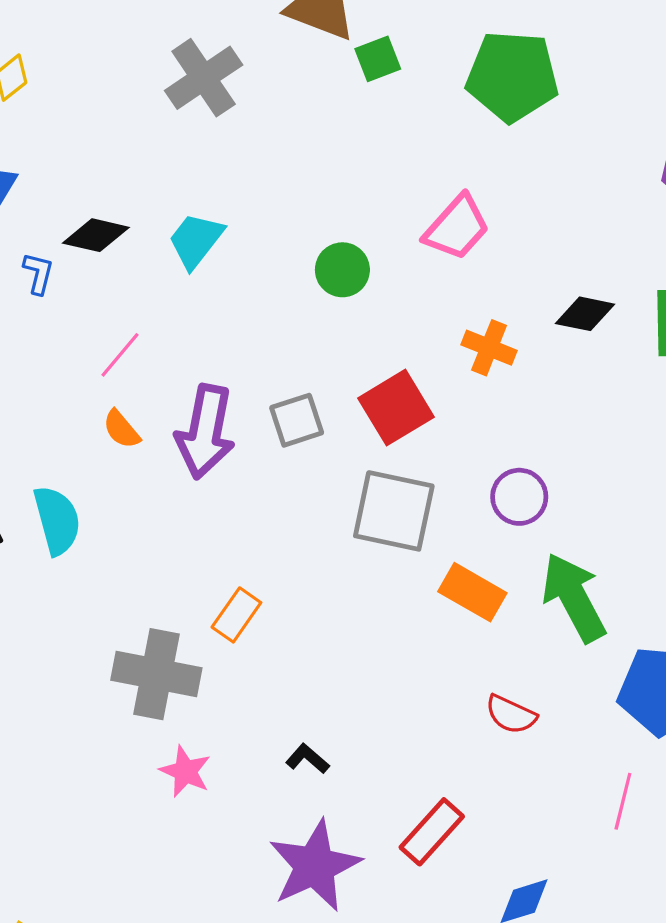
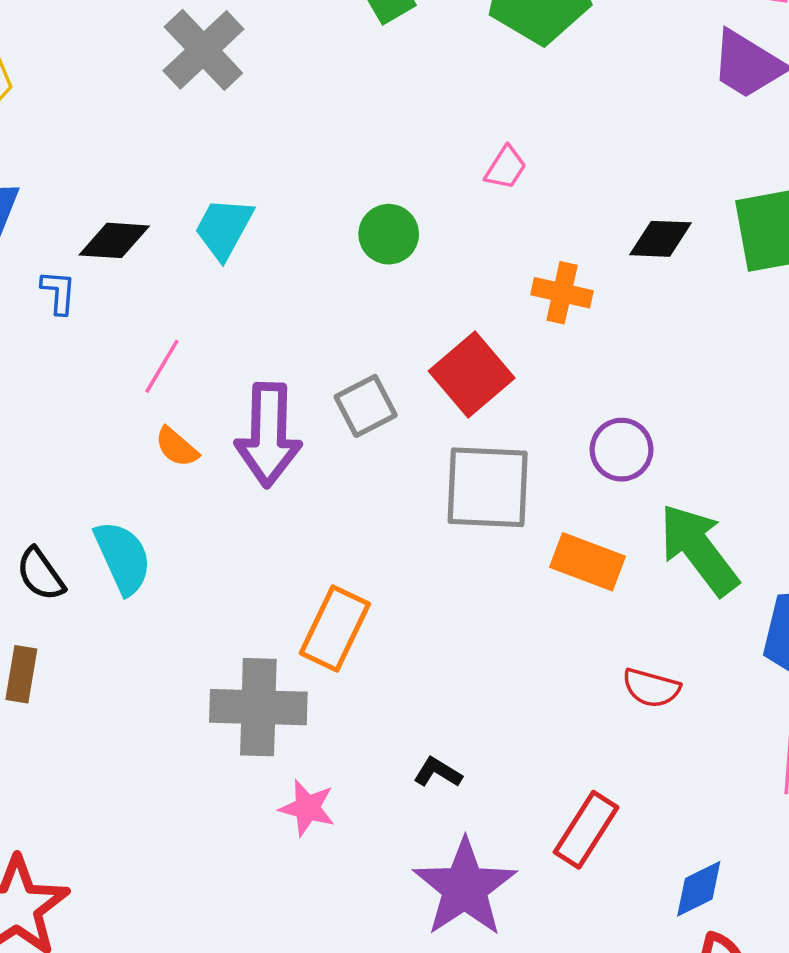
pink trapezoid: (457, 228) -> (506, 168), size x0.6
orange rectangle: (236, 615) -> (335, 629), size x1.4

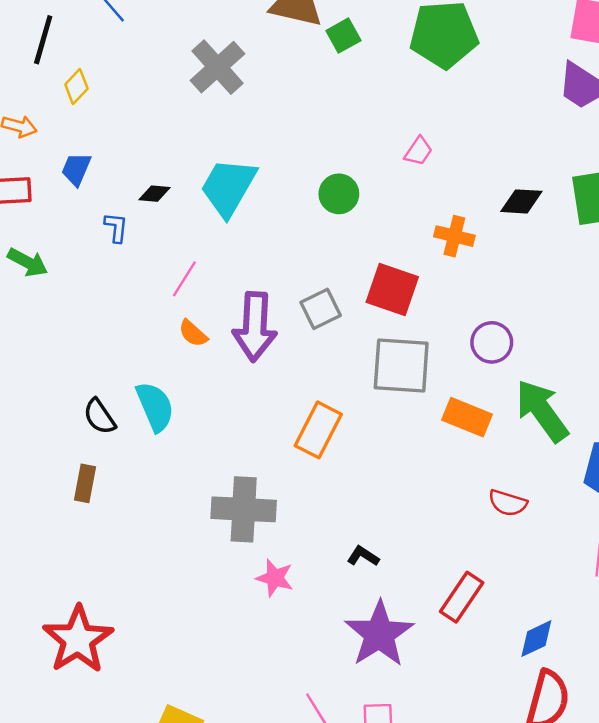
cyan trapezoid: (224, 228) -> (228, 187), size x1.4
black diamond: (114, 240) -> (155, 194), size x0.7
red square: (472, 375) -> (392, 289), turned -32
orange rectangle: (335, 629) -> (318, 430), moved

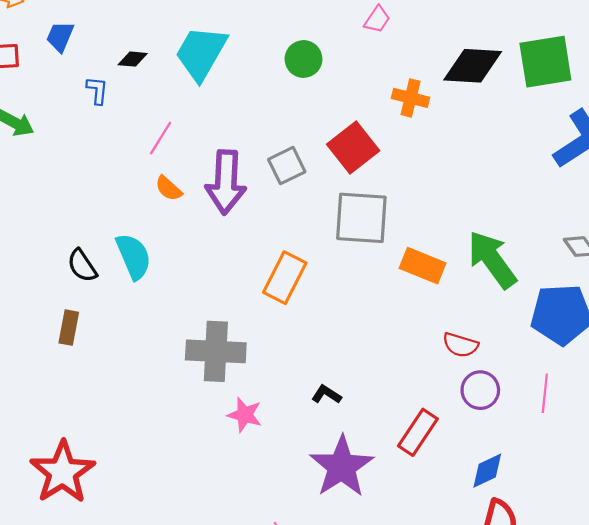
black diamond: (521, 201) -> (473, 66), size x1.5
red square: (392, 289) -> (353, 147), turned 33
purple circle: (492, 342) -> (480, 390), moved

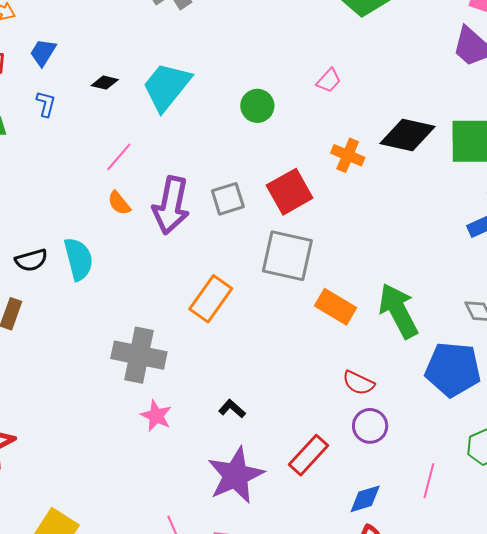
blue L-shape: (97, 90) -> (46, 104), moved
black semicircle: (82, 266) -> (31, 260), turned -80
pink line: (545, 393) -> (429, 481), moved

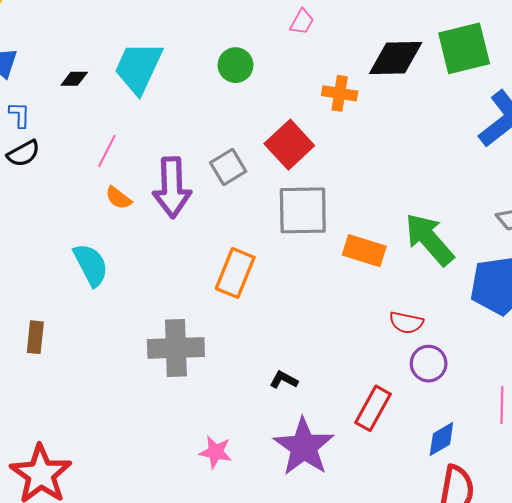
black semicircle: (31, 260) -> (23, 153), moved
pink star: (156, 416) -> (216, 452), moved

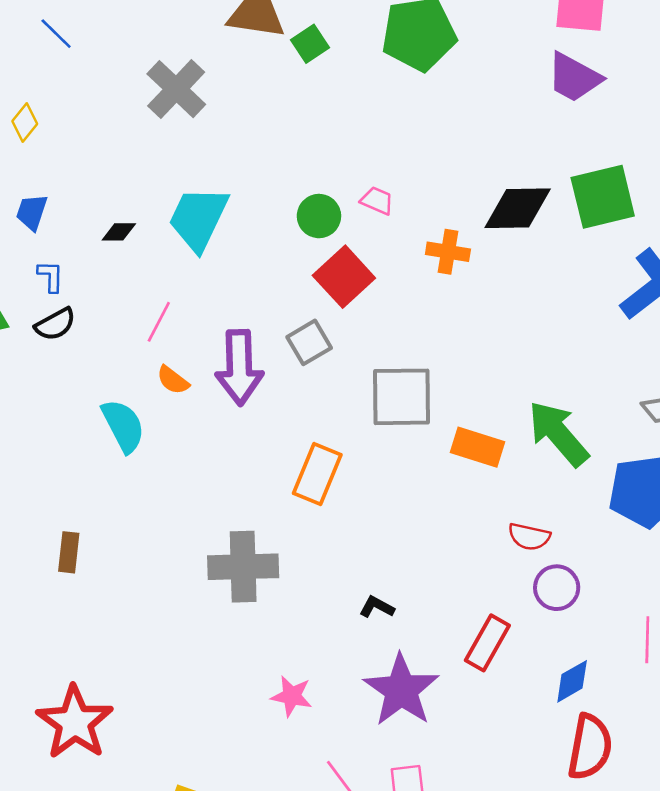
pink trapezoid: (302, 22) -> (377, 201), moved, turned -96
red square: (289, 145) -> (344, 277), moved
cyan semicircle: (91, 265) -> (123, 426), moved

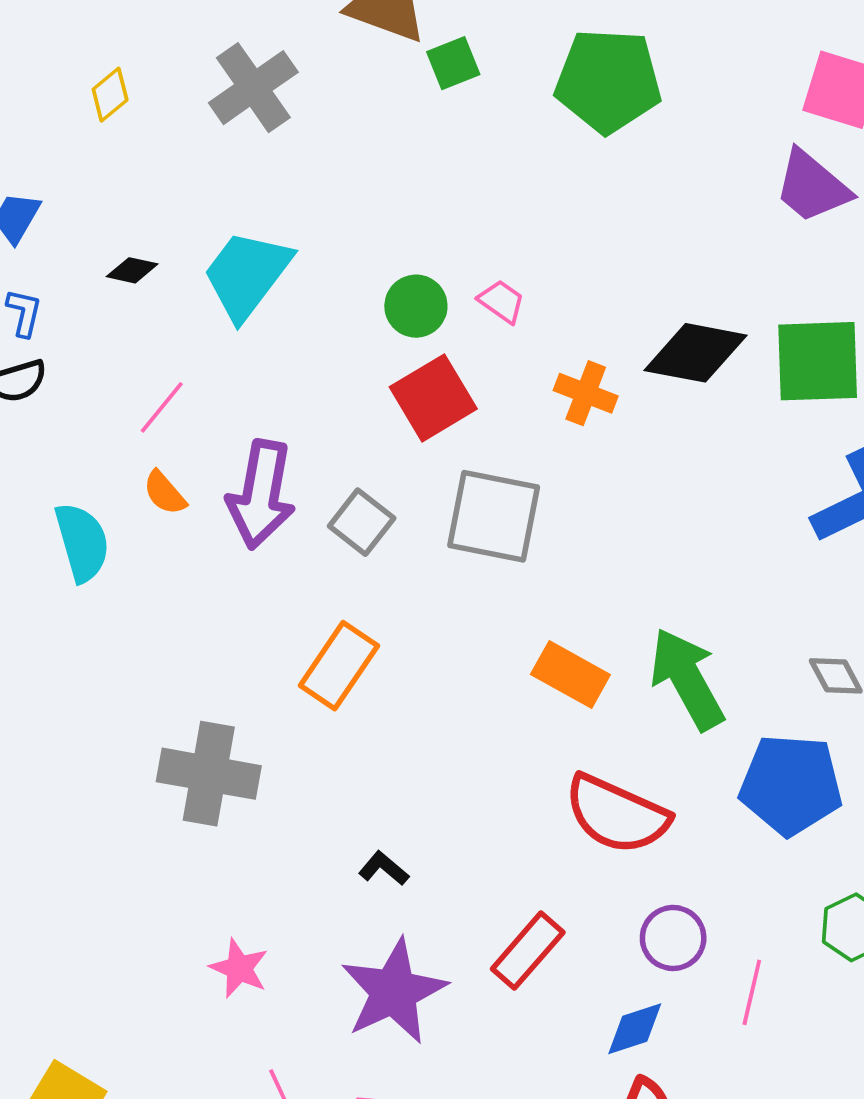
yellow diamond: (25, 122) -> (110, 95), moved
gray square: (309, 342) -> (362, 522), moved, turned -33
gray square: (402, 397) -> (494, 516), moved
red semicircle: (529, 537) -> (617, 814), size x1.8
purple circle: (557, 588) -> (673, 938), moved

